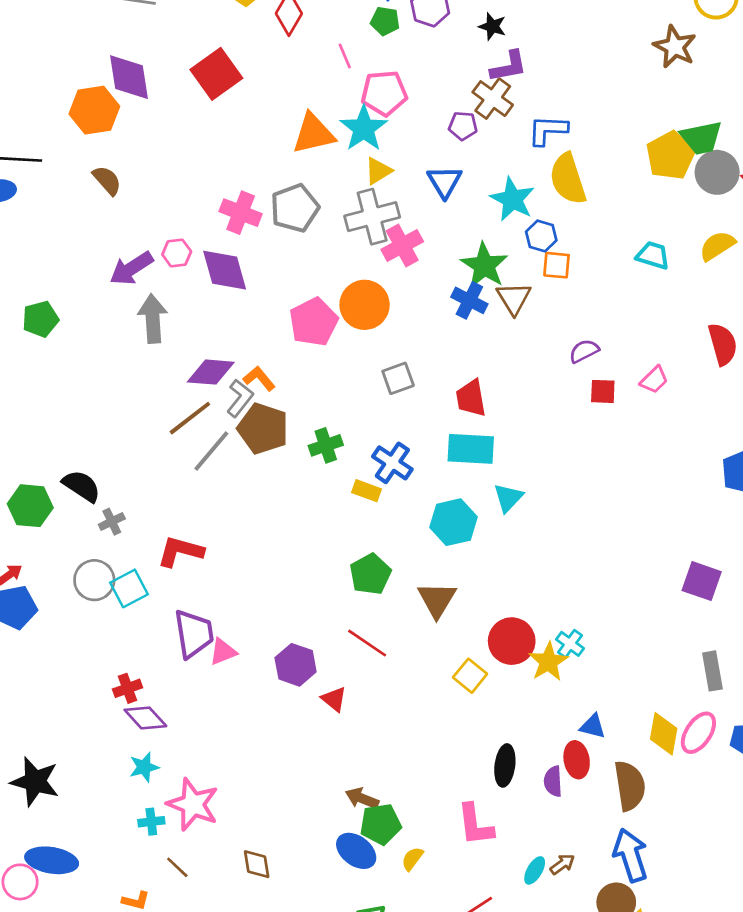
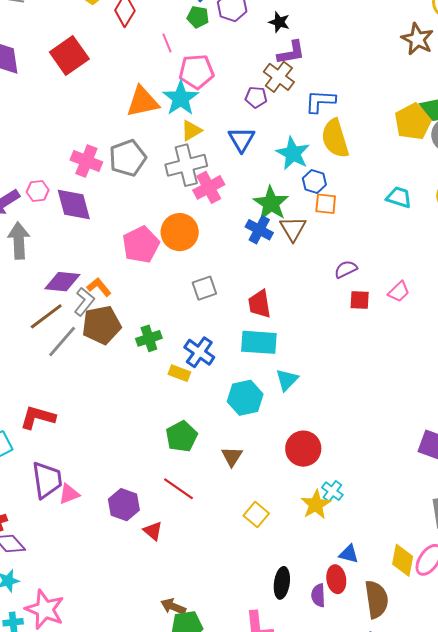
brown pentagon: (263, 429) -> (101, 325), turned -30
brown triangle: (437, 600) -> (232, 456), size x0.7
red circle: (512, 641) -> (303, 449), moved

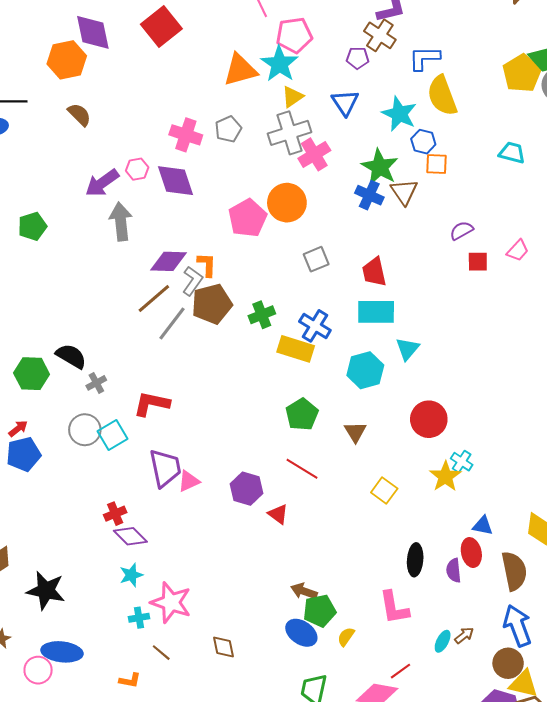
gray pentagon: (128, 158) -> (228, 129), size x0.7
orange L-shape: (99, 287) -> (207, 265), turned 45
yellow rectangle: (179, 373) -> (296, 349), size x1.6

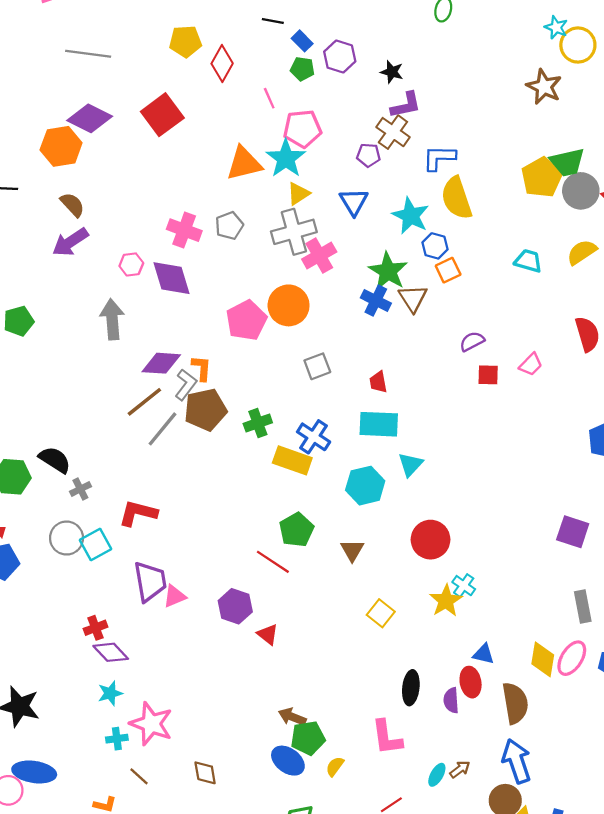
purple diamond: (93, 32) -> (90, 118), turned -54
orange square: (437, 164) -> (448, 270), turned -30
purple arrow: (102, 183) -> (70, 242), moved
red trapezoid: (374, 272) -> (378, 382), size x0.7
red line: (302, 469) -> (273, 562), moved

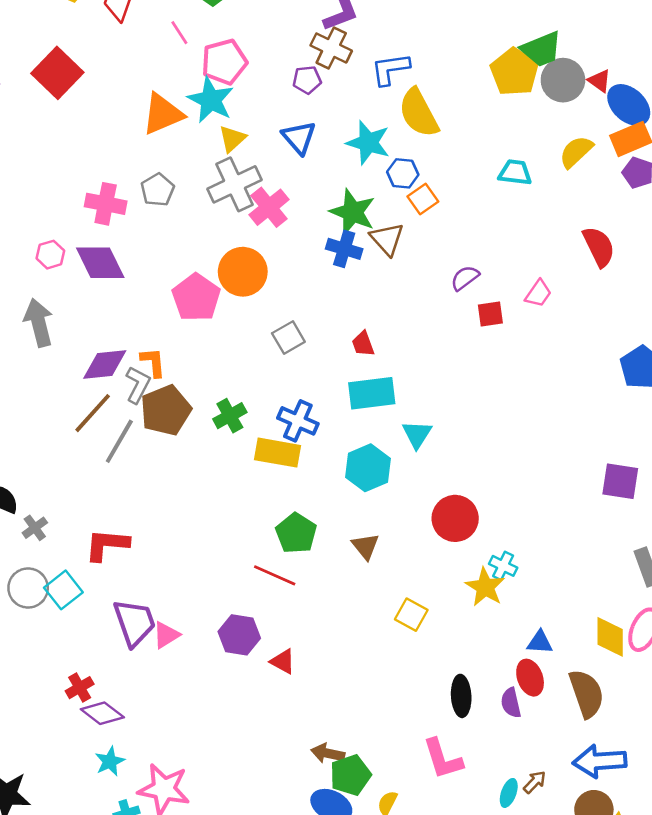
blue arrow: (517, 761) -> (600, 761), turned -66

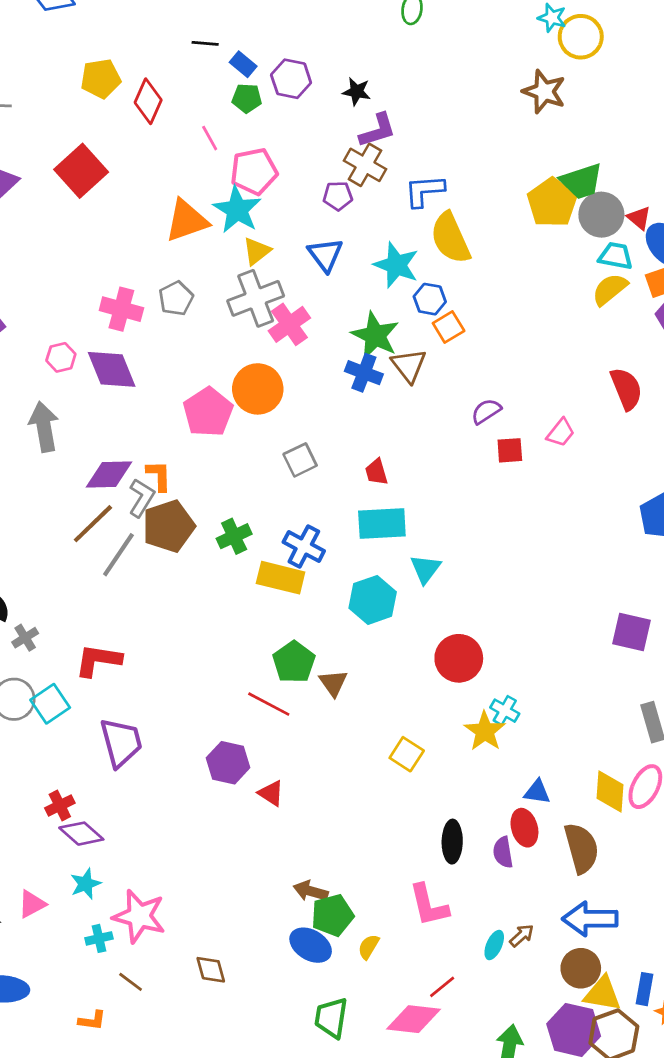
cyan trapezoid: (515, 172) -> (616, 256), moved
brown triangle: (366, 546) -> (333, 683), moved
pink triangle: (166, 635) -> (32, 904), moved

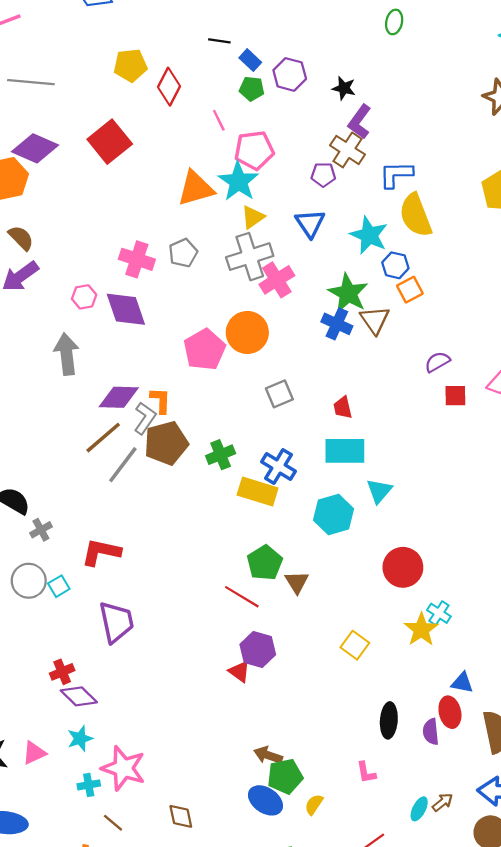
purple L-shape: (378, 130) -> (360, 122), turned 140
cyan square: (50, 704) -> (59, 586), size x0.7
purple hexagon: (228, 763) -> (258, 650), moved
pink L-shape: (429, 905) -> (366, 773), size x0.6

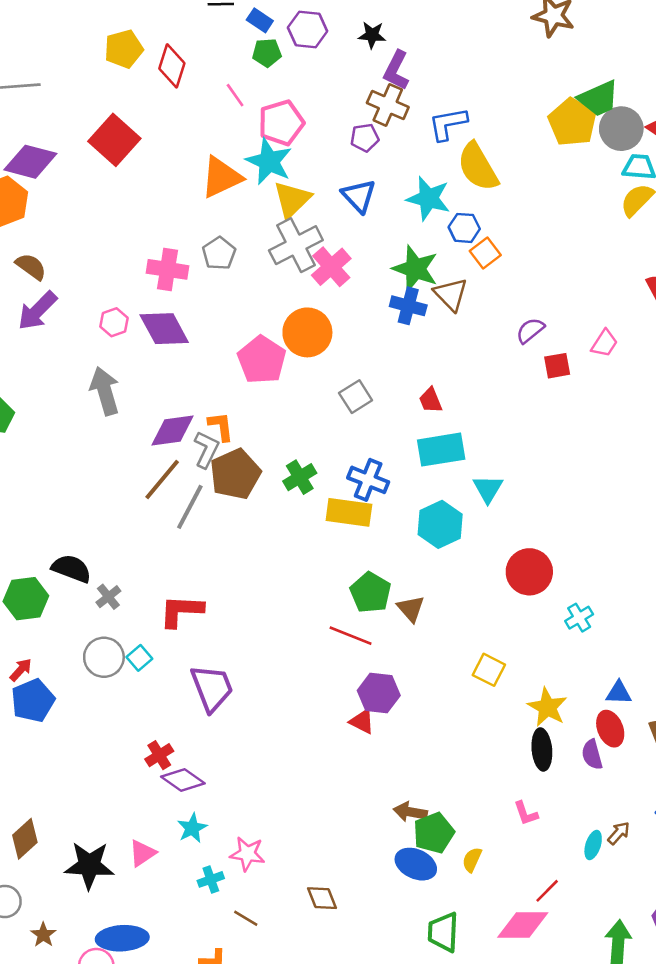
yellow triangle: (253, 217) -> (292, 199), size x1.4
cyan cross: (439, 613) -> (579, 618), turned 35
yellow star: (421, 630) -> (547, 707), moved
pink star: (123, 768) -> (247, 854), size x0.7

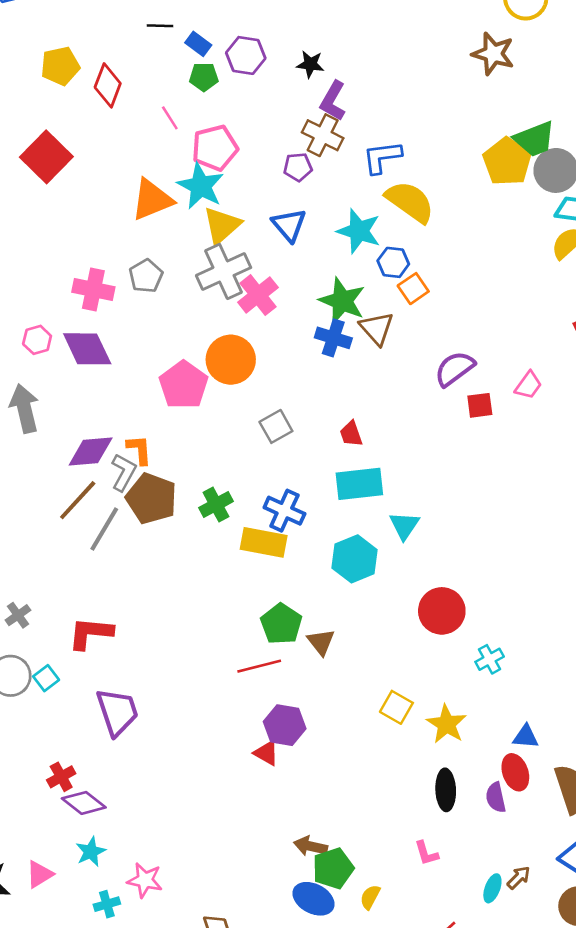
yellow semicircle: (478, 167) -> (410, 202), turned 153
purple semicircle: (530, 330) -> (455, 369), size x1.4
brown pentagon: (235, 474) -> (151, 498), turned -30
red line: (351, 636) -> (259, 666), turned -39
yellow star: (547, 707) -> (447, 724), moved

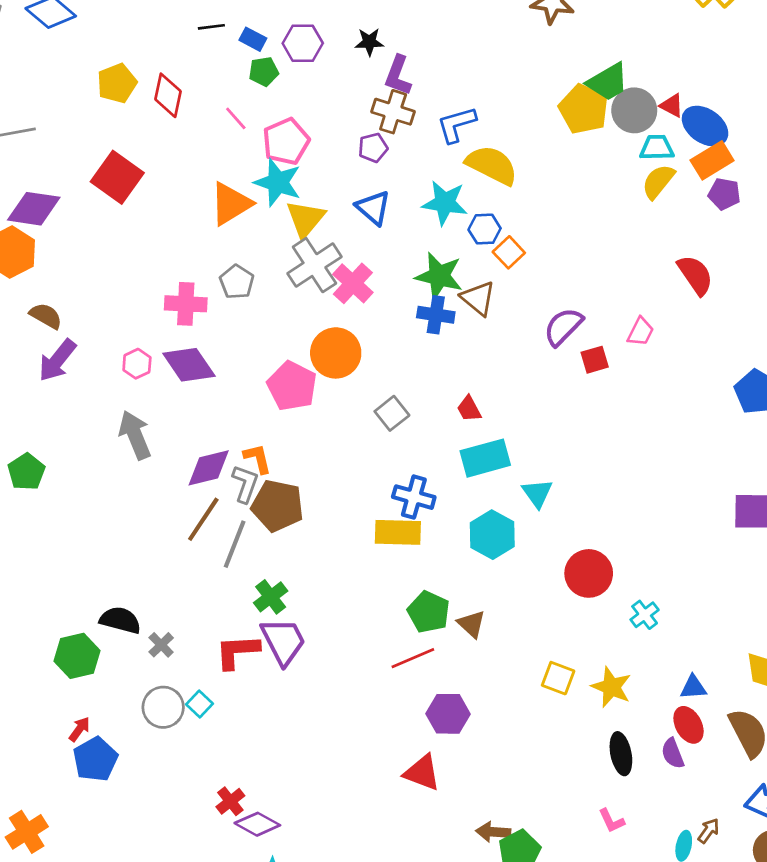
green cross: (216, 505) -> (271, 597), moved
purple trapezoid: (117, 712) -> (283, 641), moved
red triangle: (266, 753) -> (422, 773), moved, size x1.4

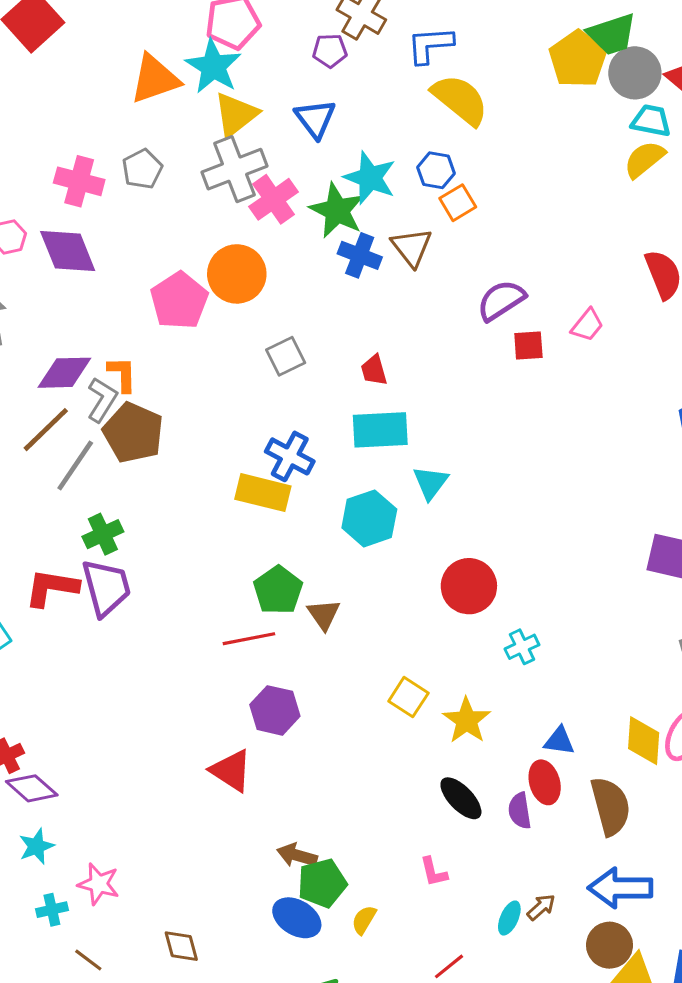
cyan star: (445, 203) -> (370, 178), moved
green star: (439, 276) -> (337, 210), moved
black ellipse: (621, 754) -> (461, 798), turned -45

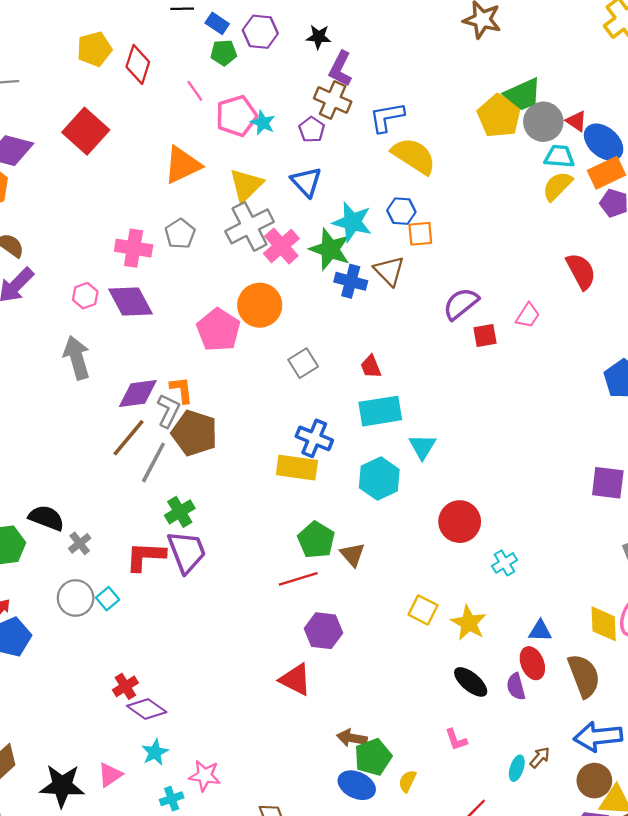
purple pentagon: (330, 51) -> (312, 130), turned -30
cyan star: (213, 66) -> (263, 123), moved, size x0.6
orange square: (458, 203) -> (420, 234), turned 32

